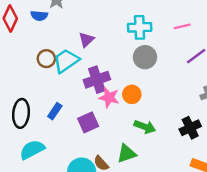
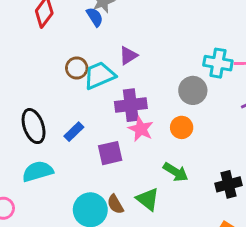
blue semicircle: (39, 16) -> (95, 17), moved, turned -140
cyan cross: (140, 27) -> (218, 63), moved
orange circle: (132, 94) -> (182, 127), moved
black ellipse: (21, 113) -> (34, 126), turned -36
green triangle: (127, 154) -> (148, 199), turned 45

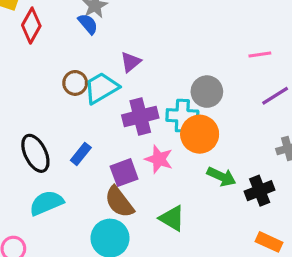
cyan cross: (218, 63) -> (182, 116), moved
orange circle: (182, 127) -> (200, 134), size x1.5
pink star: (141, 129) -> (159, 159), moved
green arrow: (176, 172) -> (221, 177), moved
brown semicircle: (115, 204) -> (119, 202), moved, size x1.5

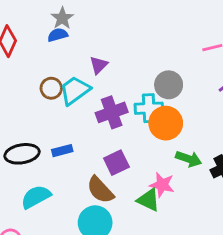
blue semicircle: (88, 24) -> (58, 35), turned -60
black ellipse: (35, 153) -> (22, 154), turned -68
blue rectangle: (81, 154) -> (62, 151), turned 42
pink star: (159, 159) -> (162, 185), moved
purple square: (124, 173) -> (116, 163), moved

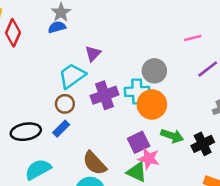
brown circle: (51, 88) -> (65, 104), moved
blue rectangle: (62, 151) -> (61, 129), turned -30
purple square: (116, 163) -> (139, 142), moved

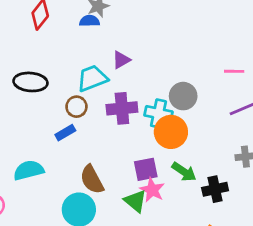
black ellipse: (26, 132) -> (30, 82), moved

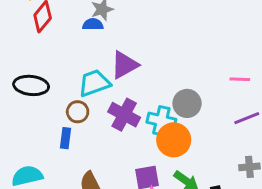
purple triangle: (121, 60) -> (124, 65), size x1.5
purple cross: (122, 108) -> (124, 115), turned 32
blue rectangle: (65, 133) -> (66, 138), turned -54

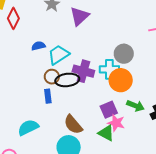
blue semicircle: (93, 24) -> (38, 46), moved
purple triangle: (124, 65) -> (79, 16), moved
black ellipse: (31, 85) -> (67, 80), moved

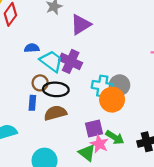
gray circle: (124, 54) -> (119, 85), moved
cyan trapezoid: (58, 55) -> (51, 61), turned 60
purple cross: (83, 71) -> (71, 61), moved
green arrow: (135, 106) -> (115, 137), moved
brown semicircle: (73, 125) -> (55, 113), moved, turned 105

